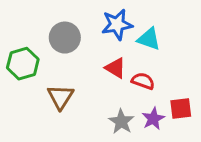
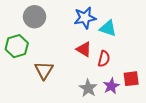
gray circle: (65, 38) -> (35, 17), moved
red semicircle: (143, 81) -> (104, 59), turned 84

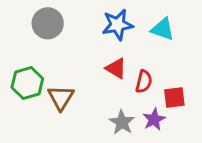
cyan triangle: (108, 28) -> (163, 29), moved
green hexagon: (17, 46) -> (27, 83), moved
red square: (131, 79) -> (174, 98), moved

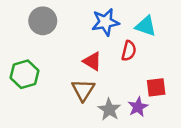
red triangle: (116, 68) -> (92, 61), moved
red semicircle: (144, 82) -> (129, 51), moved
brown triangle: (61, 98) -> (83, 90), moved

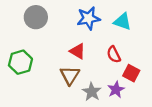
red semicircle: (129, 51) -> (114, 54), moved, turned 140
red square: (156, 87) -> (131, 73), turned 35

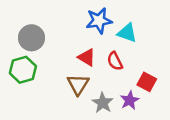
gray circle: (36, 17) -> (32, 38), moved
cyan triangle: (122, 22) -> (127, 33), moved
red semicircle: (114, 54) -> (115, 61), moved

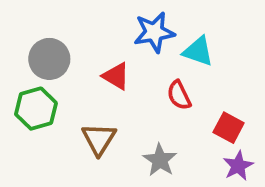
red triangle: (87, 57) -> (116, 76), moved
brown triangle: (78, 84) -> (99, 139), moved
purple star: (130, 100) -> (238, 166), moved

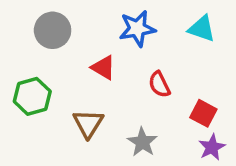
cyan triangle: (198, 51) -> (202, 29), moved
gray circle: (49, 59) -> (53, 30), moved

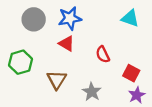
blue star: (137, 29) -> (70, 18), moved

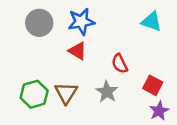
green hexagon: (20, 62) -> (34, 94), moved
gray star: (92, 92) -> (107, 92), moved

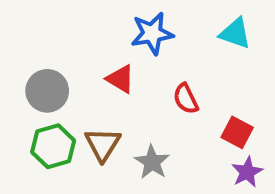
blue star: (81, 22) -> (152, 33), moved
gray circle: (39, 23) -> (47, 91), moved
gray star: (107, 92) -> (152, 162), moved

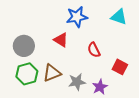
brown triangle: (103, 144) -> (52, 73), turned 36
gray star: (152, 162) -> (77, 82), turned 30
purple star: (247, 172) -> (100, 87), moved

